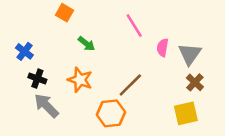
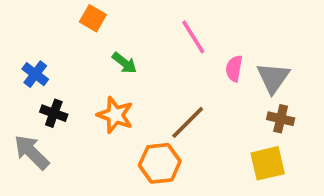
brown cross: (195, 82) -> (281, 119), turned -30
gray arrow: (46, 106) -> (32, 152), moved

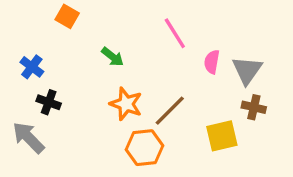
orange square: (93, 18) -> (67, 16), moved
orange star: (115, 115) -> (126, 104), moved
yellow square: (268, 163) -> (222, 136), moved

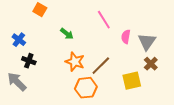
brown cross: (254, 107) -> (151, 64), turned 32

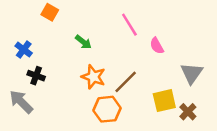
pink semicircle: (126, 37) -> (157, 46), turned -40
gray triangle: (147, 42) -> (192, 73), moved
brown cross: (151, 64) -> (188, 112), moved

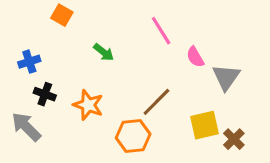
blue cross: (24, 50) -> (29, 62), turned 35
gray triangle: (192, 73) -> (226, 77), moved
orange star: (93, 77) -> (88, 105), moved

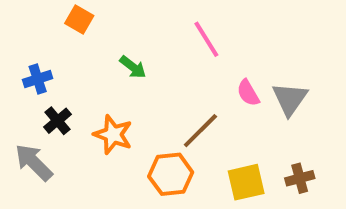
pink semicircle: (195, 57) -> (248, 93), moved
black cross: (45, 94) -> (57, 121), turned 30
yellow square: (204, 125) -> (246, 182), moved
brown cross: (234, 139) -> (300, 178), turned 30

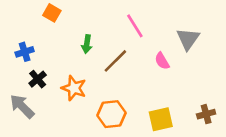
green arrow: (133, 67) -> (87, 44), turned 60
gray triangle: (290, 99) -> (188, 39), moved
brown line: (200, 131) -> (115, 61), moved
brown cross: (300, 178) -> (206, 114), moved

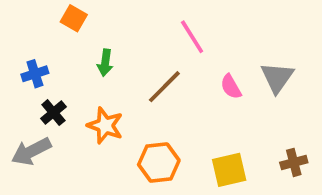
gray triangle: (188, 39) -> (277, 77), moved
green arrow: (87, 44) -> (105, 63), moved
gray arrow: (22, 106) -> (31, 151), turned -72

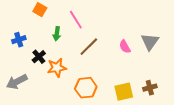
pink line: (192, 37) -> (76, 20), moved
black cross: (53, 113) -> (39, 57), moved
orange star: (105, 126) -> (57, 68), turned -30
brown cross: (294, 162) -> (150, 88), moved

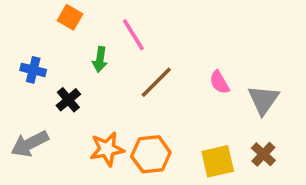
blue cross: (19, 40) -> (33, 70), turned 32
gray triangle: (150, 42) -> (263, 100), moved
orange star: (57, 68) -> (107, 149), moved
brown cross: (150, 88) -> (263, 154), turned -32

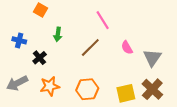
pink line: (133, 35) -> (103, 20), moved
orange star: (107, 149) -> (50, 86), moved
brown cross: (263, 154) -> (152, 89), size x1.5

